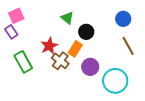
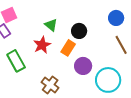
green triangle: (67, 18) -> (51, 25), moved
brown cross: (60, 61) -> (50, 85), moved

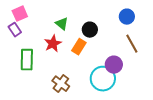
green rectangle: (16, 61) -> (27, 60), turned 30
purple circle: (83, 66) -> (114, 65), moved
cyan circle: (108, 80) -> (103, 79), moved

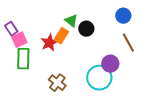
pink square: (20, 14) -> (19, 40), moved
green triangle: (62, 24) -> (71, 21), moved
orange rectangle: (79, 47) -> (61, 36), moved

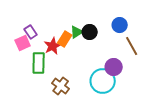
blue circle: (123, 16) -> (120, 25), moved
green triangle: (71, 21) -> (77, 32), moved, turned 48
purple rectangle: (11, 29) -> (31, 32), moved
green rectangle: (23, 59) -> (39, 63), moved

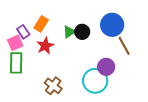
blue circle: (120, 25) -> (112, 25), size x1.5
orange rectangle: (65, 39) -> (41, 24), moved
green rectangle: (39, 63) -> (16, 63), moved

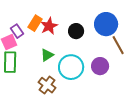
green triangle: (69, 32) -> (47, 55), moved
red star: (45, 46) -> (49, 26), moved
cyan circle: (95, 81) -> (71, 67), moved

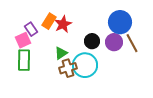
black circle: (76, 31) -> (92, 41), moved
purple circle: (100, 66) -> (114, 42), moved
brown cross: (47, 85) -> (68, 68), moved, turned 36

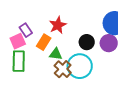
orange rectangle: (49, 21) -> (44, 42), moved
green triangle: (61, 53) -> (56, 54), turned 40
brown cross: (68, 68) -> (63, 69), turned -30

